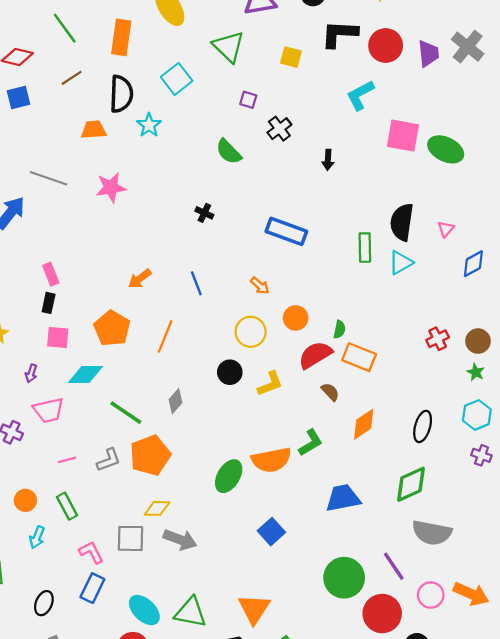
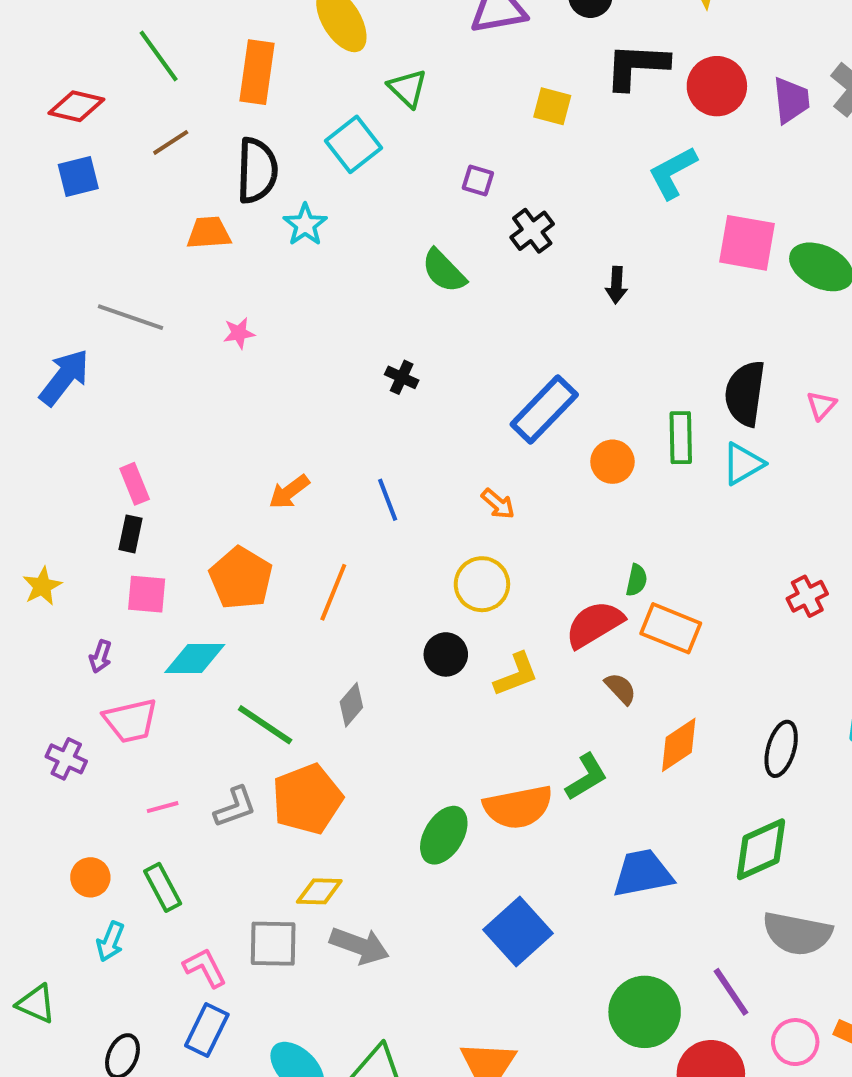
green triangle: (229, 47) -> (408, 88), moved, size x0.7
pink star: (111, 187) -> (239, 333), size x0.6
blue rectangle: (286, 231) -> (544, 409), turned -66
orange circle: (296, 318) -> (612, 462), moved
blue square: (271, 532) -> (518, 932), size x1.4

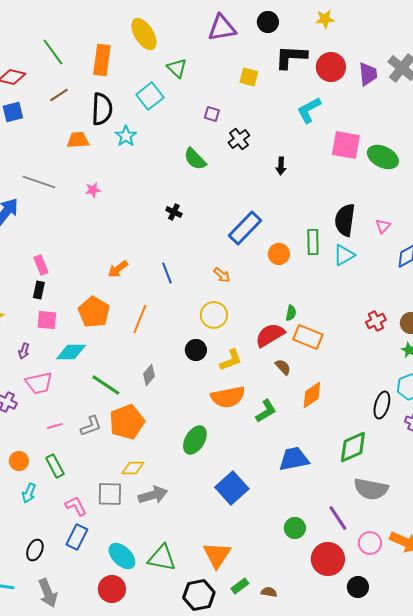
black ellipse: (781, 749) -> (382, 405), moved
orange semicircle: (518, 807) -> (228, 397), moved
gray arrow: (359, 946) -> (153, 495), turned -36
green circle: (645, 1012) -> (295, 528), size x0.6

